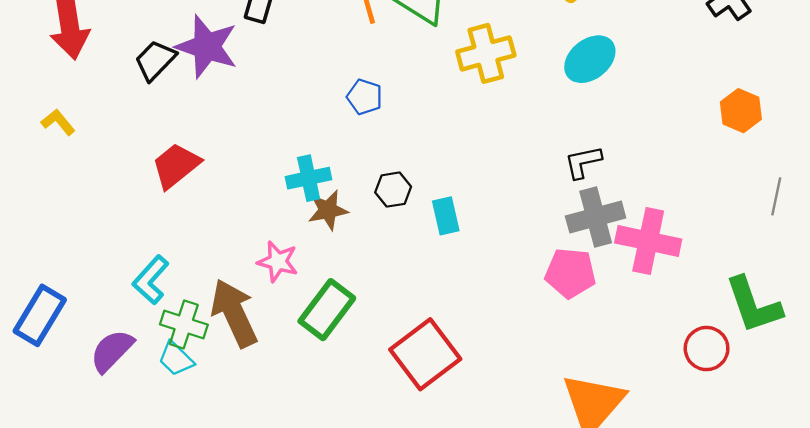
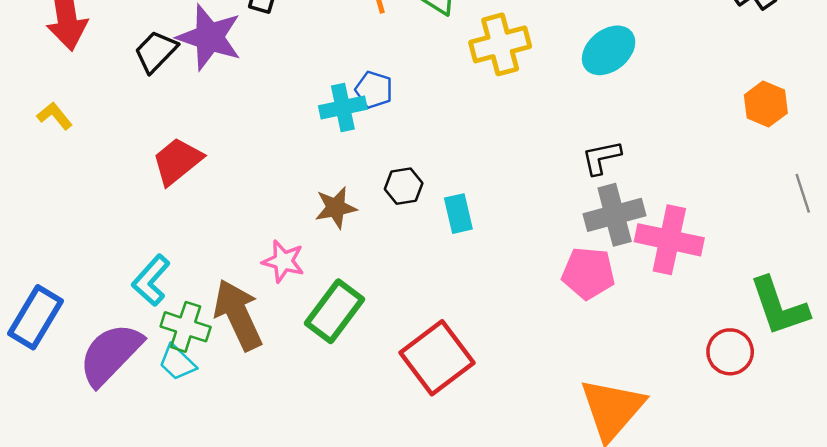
cyan cross: (309, 178) -> (343, 108), moved
gray line: (776, 196) -> (803, 193), turned -30
purple semicircle: (112, 351) -> (111, 354), size x1.4

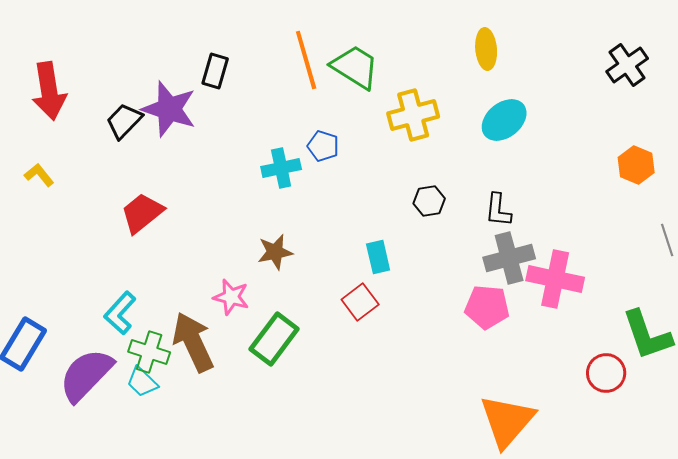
blue pentagon: (374, 90) -> (323, 146), moved
black L-shape: (601, 158) -> (498, 210), turned -72
black hexagon: (404, 186) -> (429, 201), moved
red square: (437, 358) -> (360, 302), moved, size x0.6

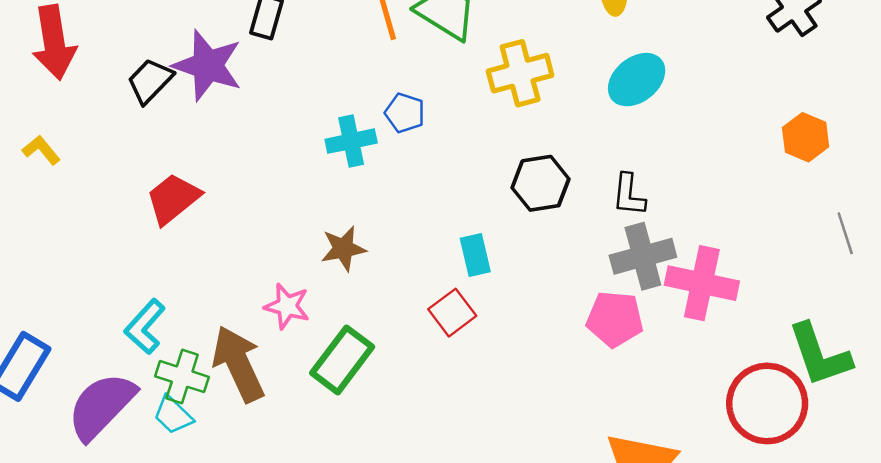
black hexagon: (429, 201) -> (541, 183), size x1.4
red circle: (606, 373) -> (767, 403), size x1.6

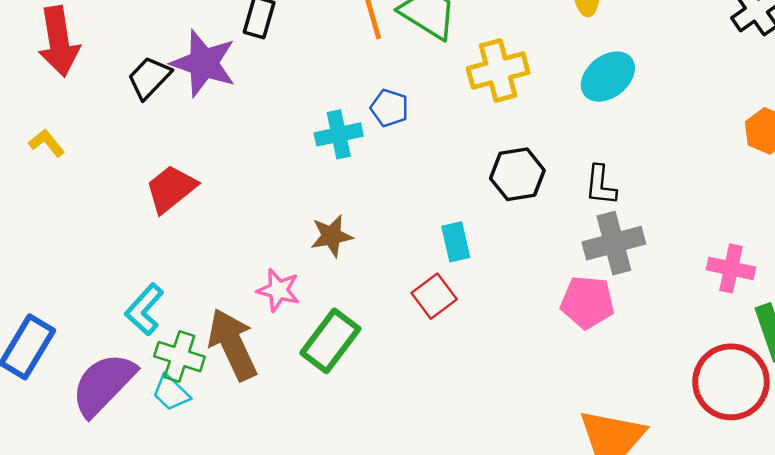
pink cross: (702, 283) -> (731, 268), moved, size x0.7

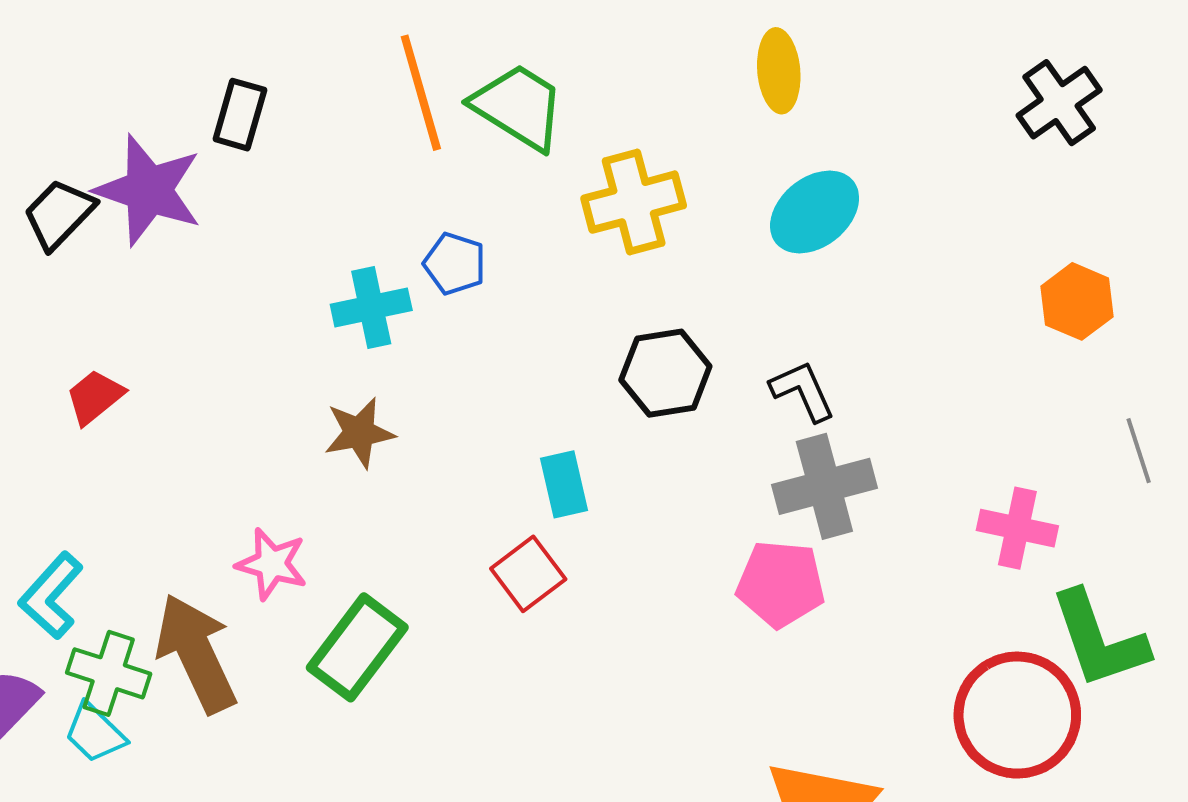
black L-shape: (601, 185) -> (803, 391), turned 150
red trapezoid: (171, 189) -> (95, 397), size x0.7
brown star: (331, 236) -> (359, 433), moved

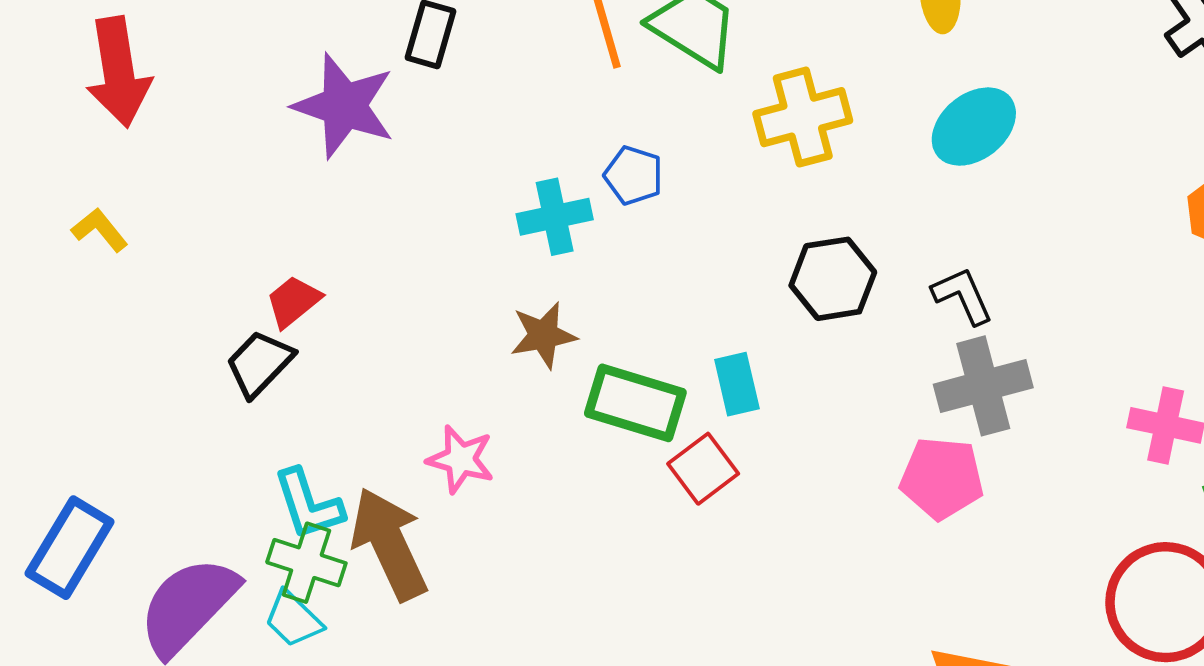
black trapezoid: (59, 214) -> (259, 363), moved
cyan L-shape: (51, 596) -> (308, 504), moved, turned -60
green rectangle: (357, 647) -> (635, 403), moved, turned 70

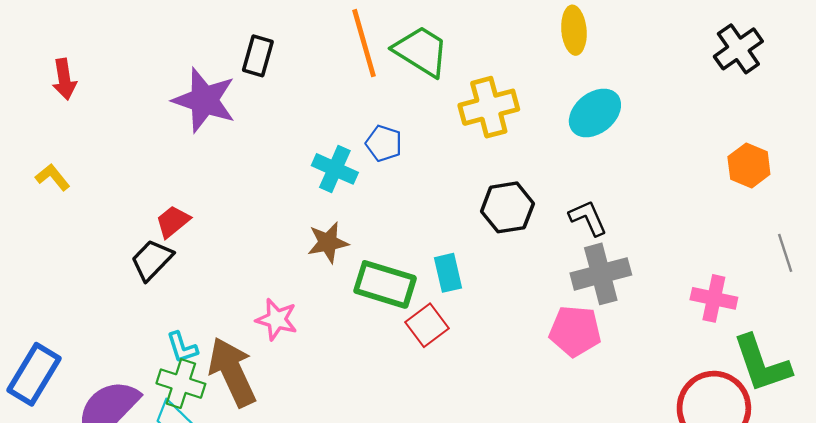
red arrow: (118, 72) -> (64, 79), size x0.6
cyan cross: (555, 217) -> (335, 169), turned 36
cyan L-shape: (308, 504) -> (182, 347), size x0.7

